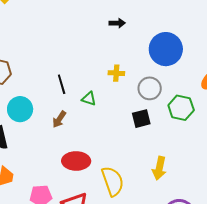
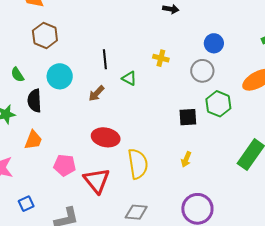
blue circle: (166, 49) -> (214, 43), size x0.6
gray circle: (150, 88) -> (202, 71), moved
black square: (141, 119) -> (188, 117), moved
yellow arrow: (159, 168) -> (186, 159), size x0.7

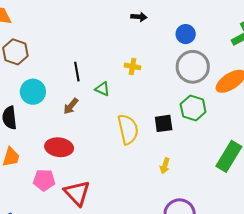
blue circle: (214, 43) -> (186, 34), moved
gray circle: (202, 71) -> (193, 67), moved, size x1.4
red ellipse: (106, 137) -> (59, 147), moved
yellow semicircle: (138, 164) -> (128, 129), moved

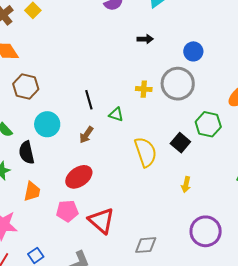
gray circle: (193, 67) -> (178, 84), moved
black square: (164, 123) -> (180, 143), turned -36
red ellipse: (59, 147) -> (79, 177), turned -36

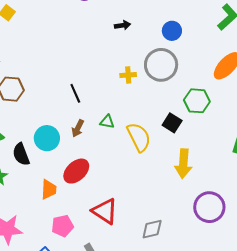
green triangle: (116, 114) -> (107, 122), moved
cyan circle: (47, 124) -> (47, 138), moved
yellow arrow: (186, 185) -> (183, 164), size x1.8
orange trapezoid: (32, 191) -> (49, 189), moved
pink pentagon: (67, 211) -> (62, 226), moved

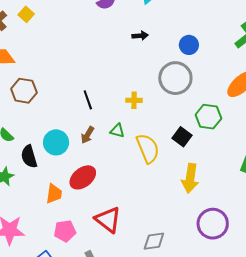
yellow cross: (128, 75) -> (134, 100), moved

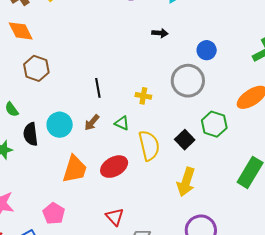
red ellipse: (83, 177) -> (114, 167), moved
orange trapezoid: (54, 194) -> (75, 169), moved, size x1.4
red triangle: (108, 220) -> (115, 217), moved, size x0.7
pink pentagon: (65, 231) -> (54, 213), turned 30

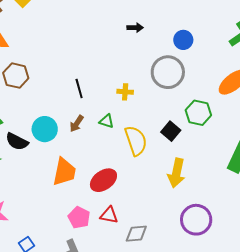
black semicircle: (31, 134) -> (17, 142), turned -50
red ellipse: (114, 167) -> (103, 180), moved
pink pentagon: (54, 213) -> (79, 218), moved
red triangle: (115, 217) -> (109, 215), turned -30

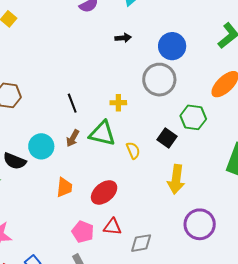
blue circle: (183, 40) -> (172, 46), size x1.4
green triangle: (107, 121) -> (102, 133), size x1.8
yellow semicircle: (136, 141) -> (133, 150), size x0.6
orange trapezoid: (64, 172) -> (64, 187), size x0.7

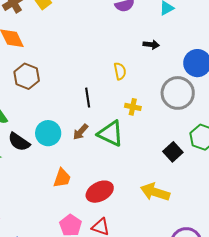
yellow semicircle: (133, 150) -> (120, 71), moved
yellow arrow: (176, 179) -> (155, 192), moved, turned 88

